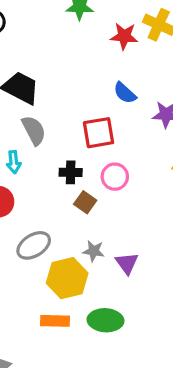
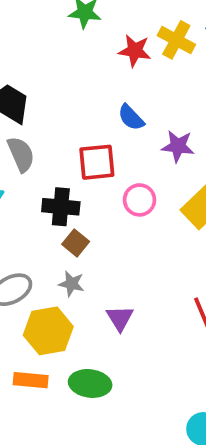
black cross: (71, 172) -> (61, 207), size x1.4
pink circle: (115, 177) -> (139, 200), moved
gray star: (94, 251) -> (71, 284), moved

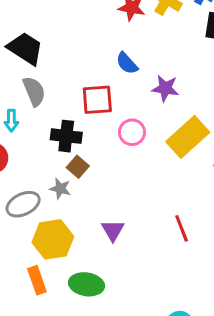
gray star: (71, 284) -> (60, 189), moved
orange rectangle: (31, 380) -> (37, 280), turned 64

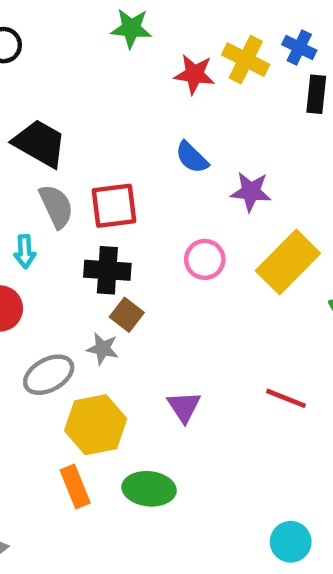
red square: (97, 100) -> (114, 206), moved
red line: (182, 228) -> (286, 398), turned -44

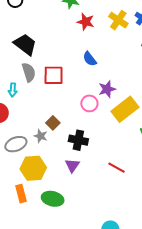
red star: (194, 74) -> (86, 22), moved
purple star: (251, 192) -> (107, 89), moved, turned -30
black cross: (107, 270) -> (78, 140), moved

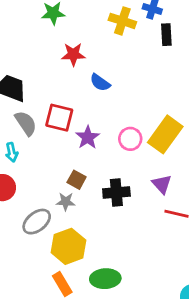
red star: (86, 22) -> (73, 54), moved
red square: (54, 75) -> (59, 118), turned 30
purple star: (107, 89) -> (88, 137), moved
pink circle: (89, 103) -> (130, 139), moved
purple triangle: (72, 165) -> (162, 184), moved

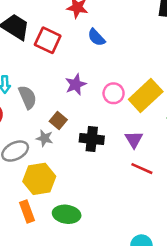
red square: (59, 118) -> (48, 40), moved
gray semicircle: (26, 123) -> (28, 97), moved

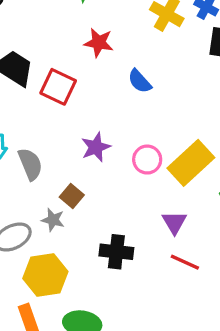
blue semicircle: (96, 37) -> (140, 81), moved
black cross: (92, 139) -> (116, 252), moved

